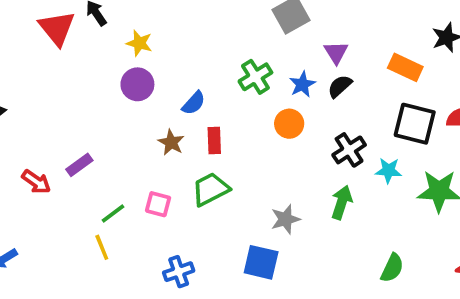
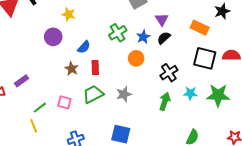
yellow star: (139, 43) -> (69, 14), moved
cyan star: (388, 170) -> (190, 93), moved
gray star: (285, 219) -> (124, 94), moved

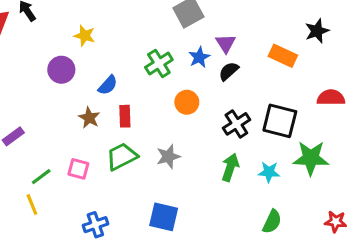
blue star: (143, 37) -> (199, 57), moved
black square: (205, 58) -> (280, 121), moved
cyan star: (190, 93) -> (269, 172), moved

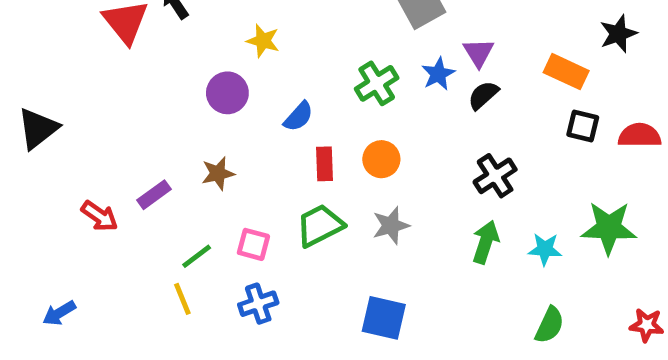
orange circle: (187, 102) -> (381, 159), moved
brown star: (89, 118) -> (218, 173), moved, turned 30
black square: (280, 121) -> (583, 126), moved, size x0.6
blue cross: (95, 225) -> (258, 304), moved

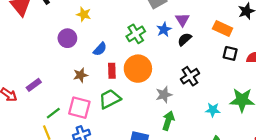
orange circle: (381, 159) -> (138, 69), size x1.6
brown star: (218, 173) -> (80, 75), moved
gray star: (391, 226) -> (164, 95), moved
green arrow: (486, 242) -> (168, 121), moved
pink square: (253, 244) -> (79, 108), size x1.5

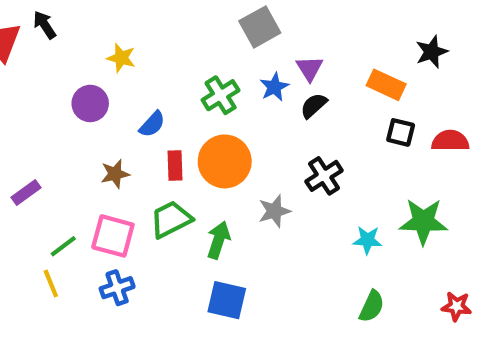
green arrow: (168, 121) -> (218, 240), moved

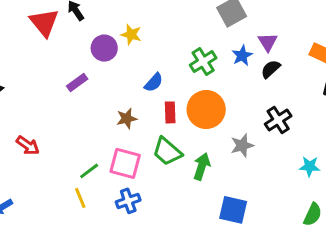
purple circle: (90, 103) -> (104, 48), moved
purple rectangle: (26, 192) -> (77, 83), moved
green trapezoid: (171, 219) -> (167, 151), turned -112
blue square: (227, 300) -> (233, 210), moved

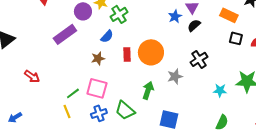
green cross: (203, 62) -> (119, 14), moved
purple rectangle: (77, 83) -> (65, 34), size x1.6
blue semicircle: (154, 83) -> (107, 36), moved
green trapezoid: (167, 151) -> (125, 110), moved

